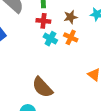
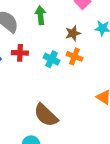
red cross: (43, 21) -> (20, 53), moved

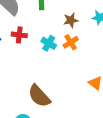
orange cross: (74, 56) -> (71, 42), turned 32

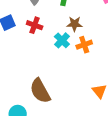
brown star: (71, 20) -> (75, 24), moved

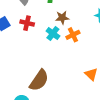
brown semicircle: (40, 91) -> (39, 80), turned -110

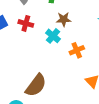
orange cross: (73, 35) -> (77, 50), moved

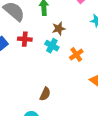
brown semicircle: (36, 85) -> (45, 94), size x0.6

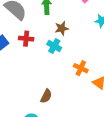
orange cross: (76, 55) -> (81, 68), moved, turned -32

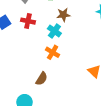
orange cross: (81, 68) -> (53, 52), moved

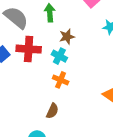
red cross: (28, 21) -> (29, 49), size x1.5

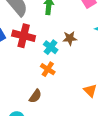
brown star: (67, 37) -> (70, 38), moved

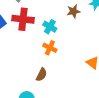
brown star: (70, 38) -> (73, 11), moved

